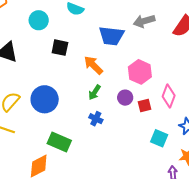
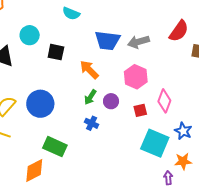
cyan circle: (39, 20) -> (30, 35), moved
gray arrow: (144, 21) -> (138, 42), moved
purple circle: (125, 98) -> (111, 101), moved
cyan square: (159, 138) -> (155, 143), size x1.6

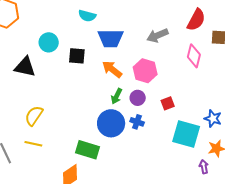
blue trapezoid: (107, 40) -> (111, 38), moved
pink hexagon: (136, 77) -> (145, 71), moved
pink diamond: (164, 101) -> (194, 56), moved
blue circle: (40, 104) -> (111, 123), moved
blue cross: (92, 123) -> (137, 122), moved

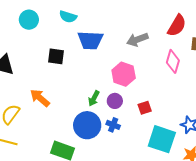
cyan circle: (49, 42) -> (29, 20), moved
orange arrow: (112, 69) -> (40, 98), moved

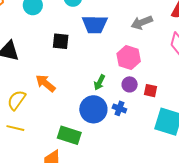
purple circle: (115, 101) -> (130, 84), moved
red square: (145, 108) -> (150, 91), turned 32

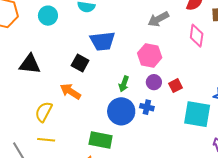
blue trapezoid: (95, 24) -> (103, 41), moved
black square: (61, 41) -> (80, 63), moved, turned 30
red square: (150, 91) -> (175, 86), turned -32

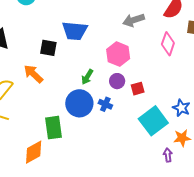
black square: (80, 63) -> (48, 48), turned -30
cyan square: (197, 114) -> (153, 121), turned 32
green rectangle: (101, 140) -> (54, 128), turned 60

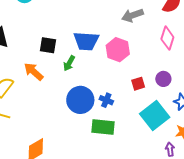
blue trapezoid: (75, 31) -> (86, 41), moved
green arrow: (87, 77) -> (69, 63), moved
purple circle: (117, 81) -> (163, 79), moved
green rectangle: (54, 128) -> (103, 127), moved, turned -75

